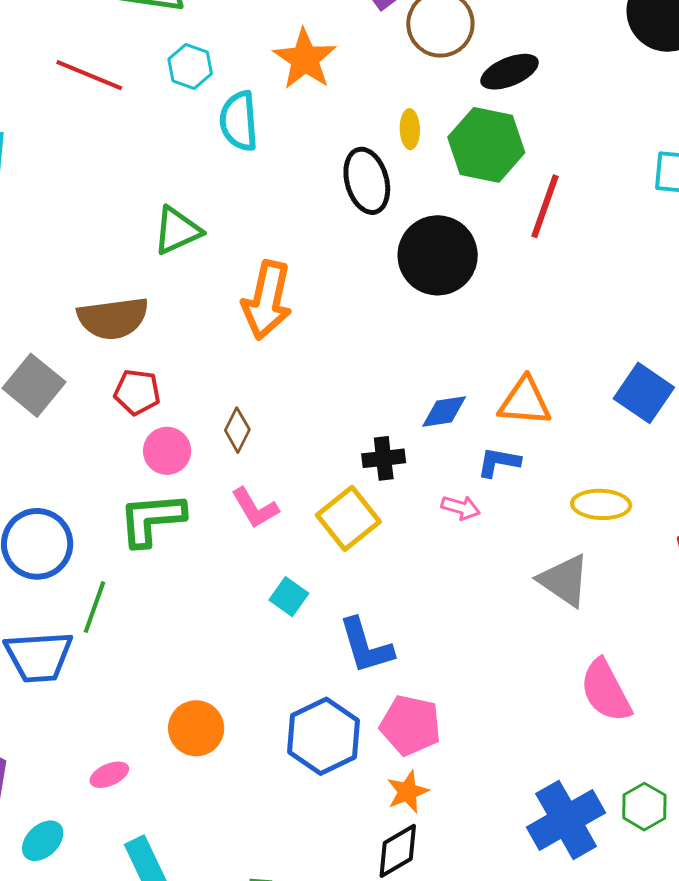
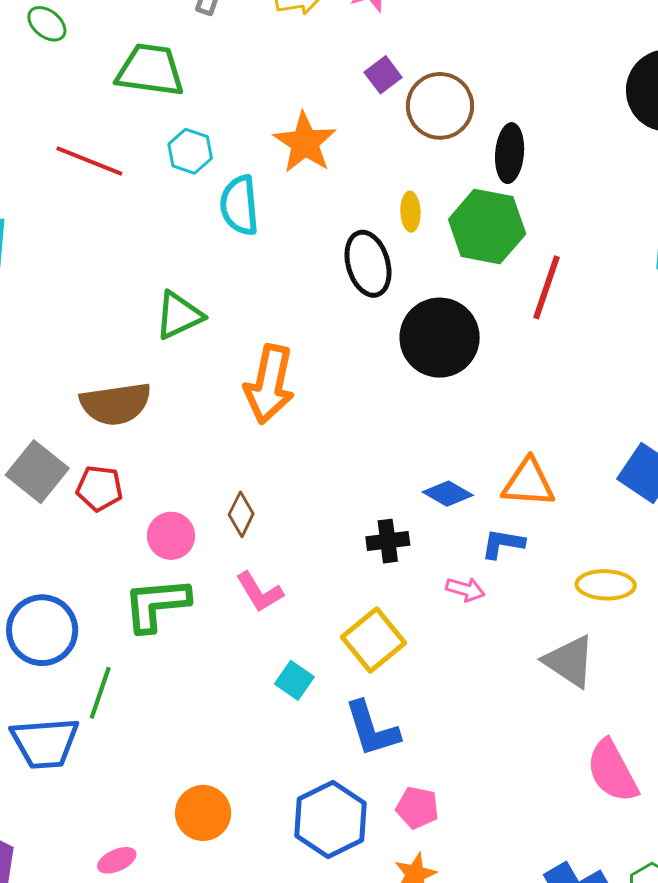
black ellipse: (510, 72) -> (510, 153), turned -62
red pentagon: (137, 392) -> (99, 488), moved
blue diamond: (444, 412) -> (448, 494), turned 39
yellow square: (348, 518) -> (373, 640), moved
pink pentagon: (410, 725) -> (417, 808), size x0.7

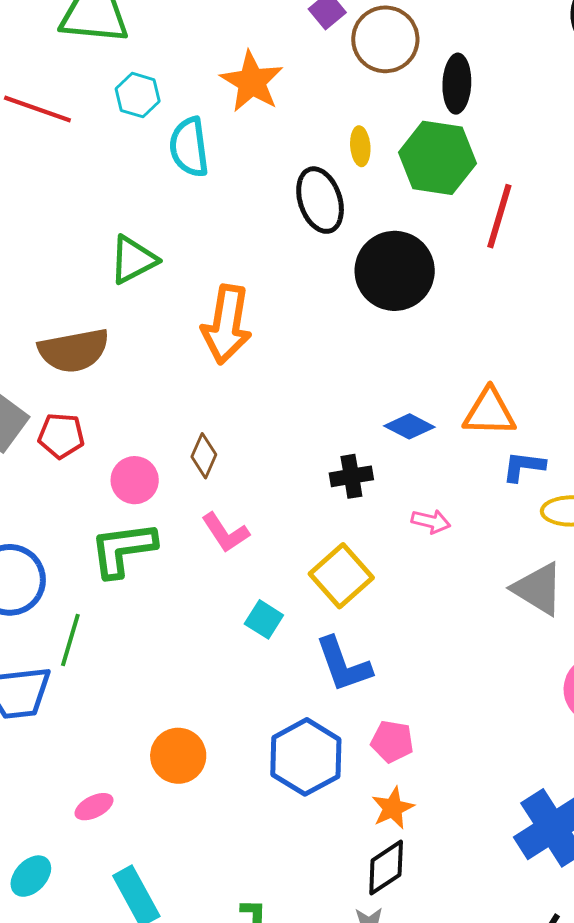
blue L-shape: (503, 544) -> (524, 466), moved

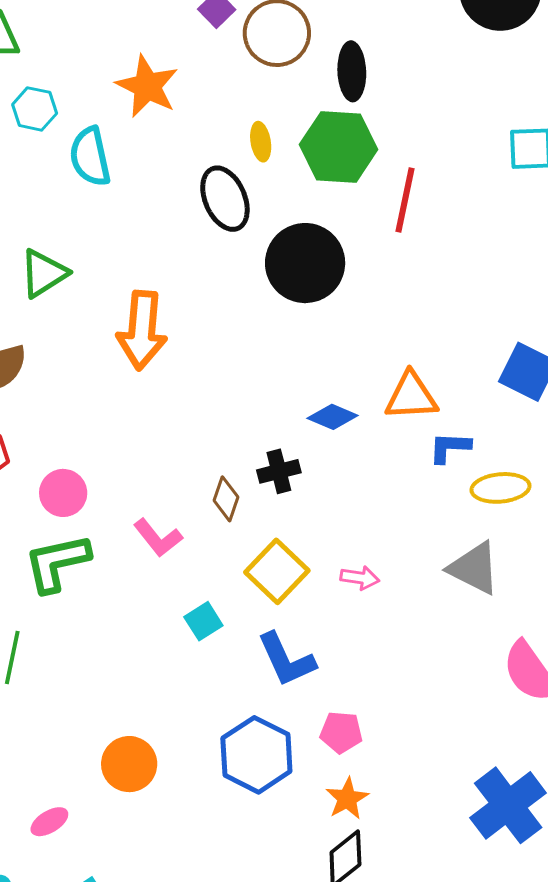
brown diamond: (204, 456) -> (226, 499), moved
pink arrow: (431, 521) -> (360, 578), moved
cyan square: (264, 619) -> (203, 621), turned 30

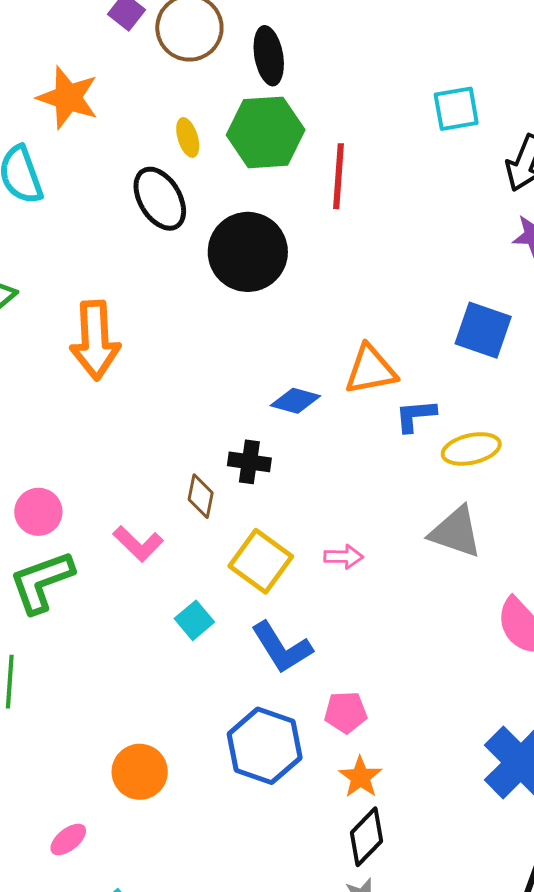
black cross: (279, 471) -> (249, 462), turned 30

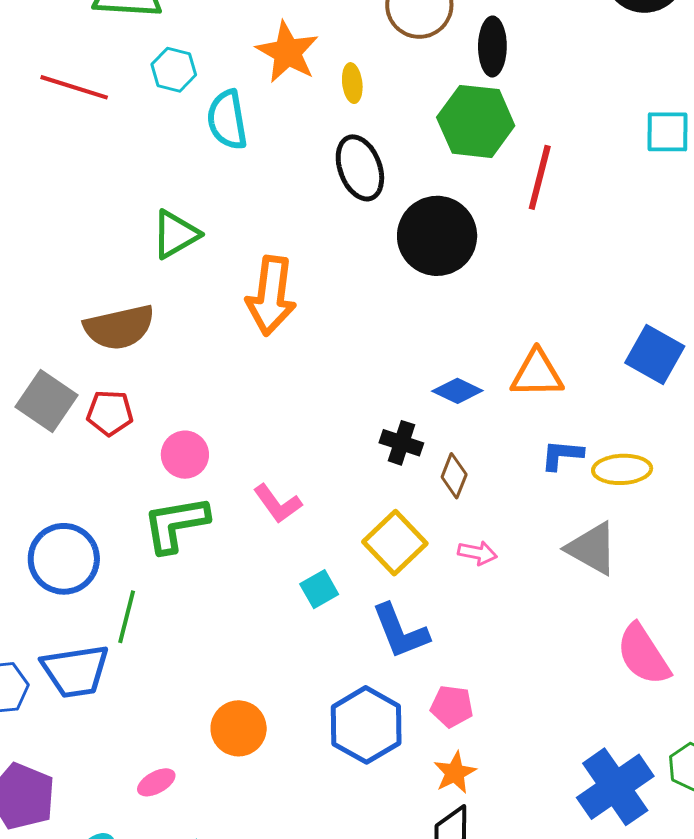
yellow ellipse: (188, 137) -> (352, 83), moved
blue L-shape: (415, 416) -> (562, 455), moved
brown diamond: (201, 496) -> (454, 476), moved

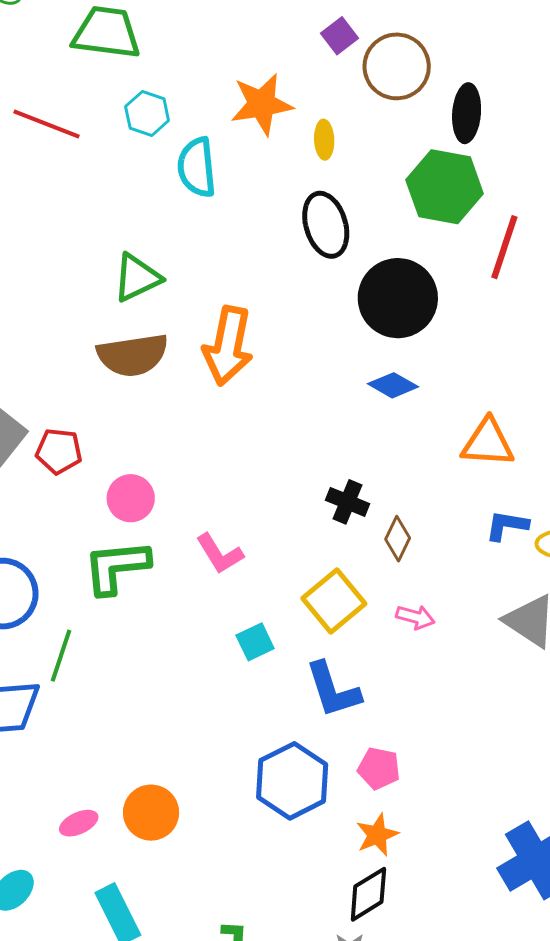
orange star: (287, 52) -> (262, 104), turned 30
brown semicircle: (119, 327) -> (133, 355), moved
blue diamond: (457, 391) -> (393, 385), moved
orange circle: (239, 728) -> (151, 813), moved

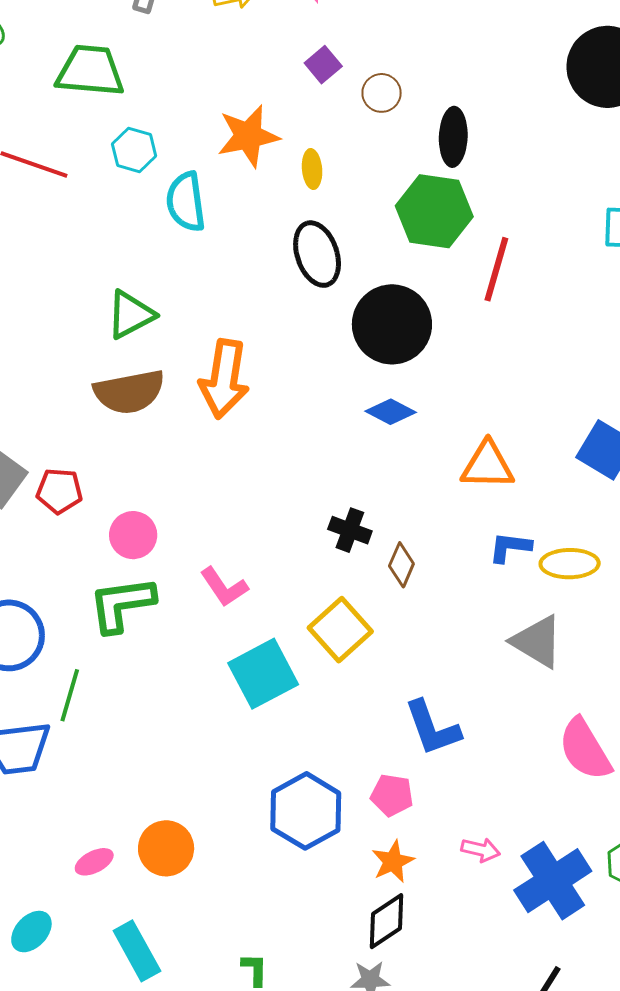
brown circle: (397, 66) -> (382, 93), size x0.6
pink arrow: (415, 617) -> (481, 850), moved
cyan square: (255, 642) -> (263, 674), size x1.8
blue L-shape: (333, 690) -> (432, 728), moved

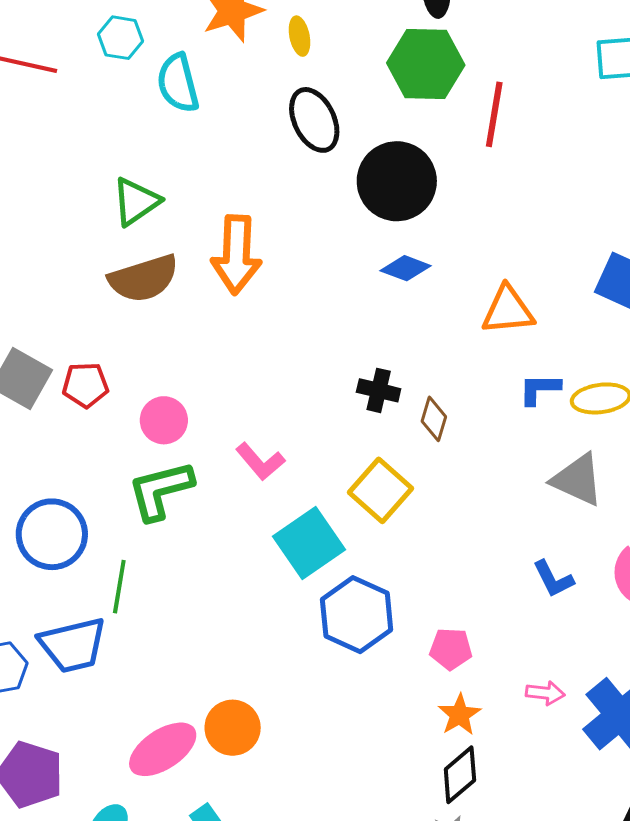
blue L-shape: (432, 728) -> (553, 579), moved, size x0.7
blue hexagon: (306, 811) -> (357, 615), moved
pink ellipse: (94, 862) -> (163, 749), size x1.8

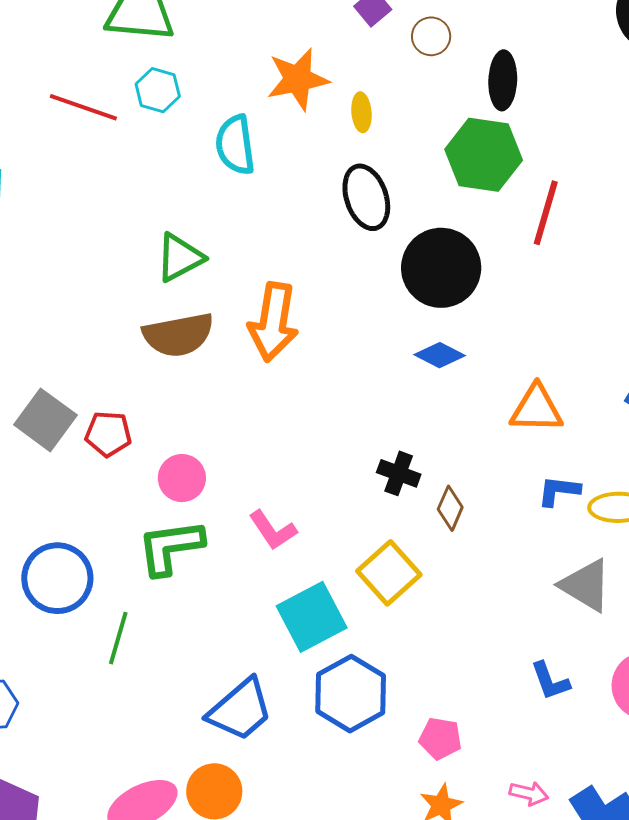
cyan hexagon: (121, 38) -> (158, 90), moved
blue trapezoid: (73, 645) -> (240, 710), moved, turned -34

